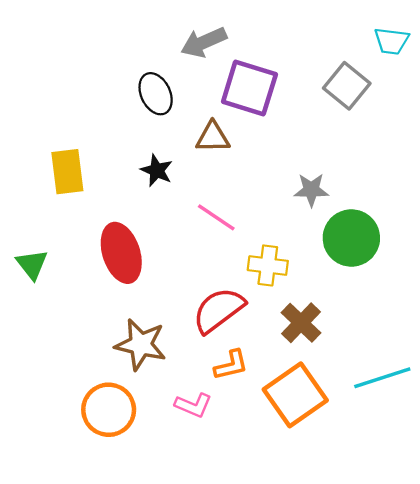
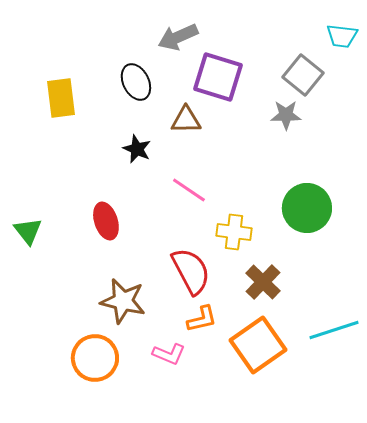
yellow rectangle: (67, 172) -> (61, 98), moved
gray star: (311, 190) -> (286, 115), moved
red ellipse: (121, 253) -> (106, 221), size x0.7
red semicircle: (219, 310) -> (191, 271), turned 99

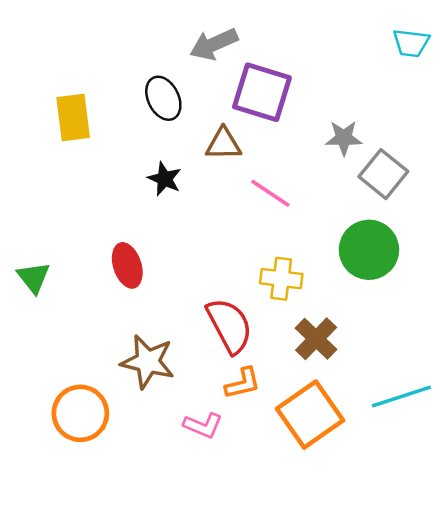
gray square: (303, 75) -> (383, 174), moved
pink line: (189, 190) -> (270, 193), moved
orange circle: (95, 358) -> (80, 413), moved

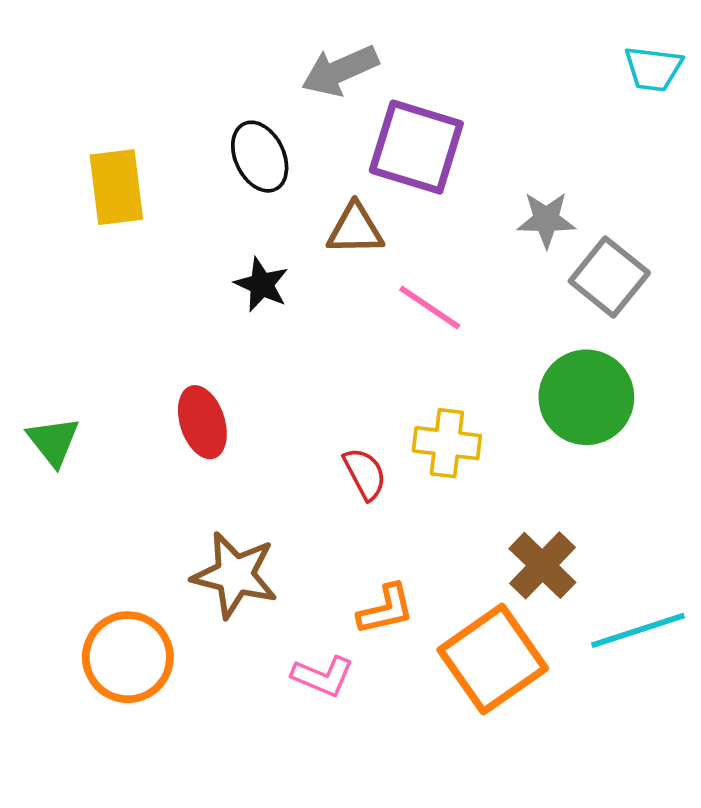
red semicircle: (229, 326) -> (365, 474), moved, size x0.6
brown cross: (316, 339) -> (542, 565), moved

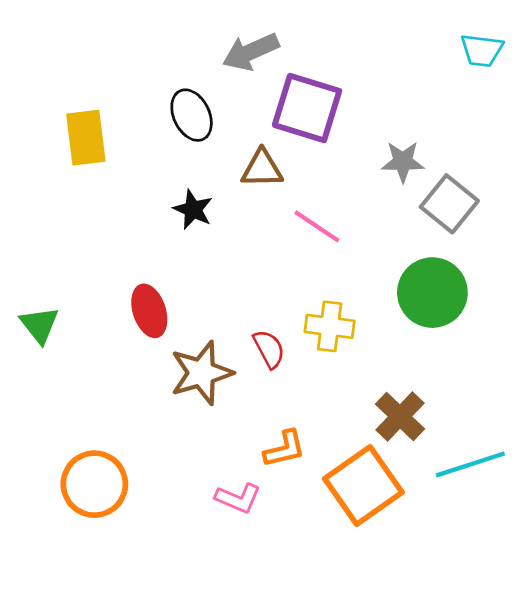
brown star: (235, 575) -> (201, 373), moved, turned -30

